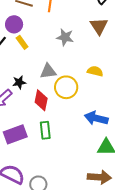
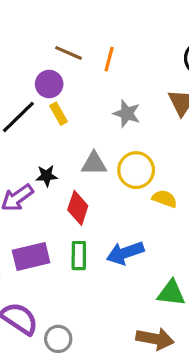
yellow semicircle: (95, 71) -> (165, 199), moved
yellow circle: (66, 87) -> (136, 170), moved
blue arrow: (96, 118) -> (125, 253), moved, turned -40

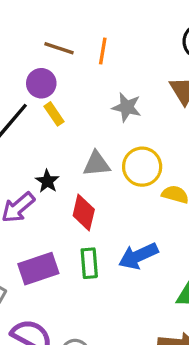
black star: (47, 176) -> (47, 181), turned -30

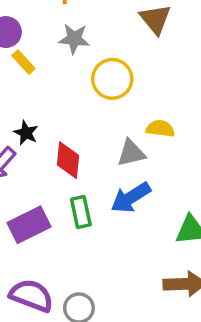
gray star: (127, 107) -> (74, 39), moved
gray triangle: (97, 164) -> (131, 153), moved
yellow circle: (142, 167) -> (112, 79), moved

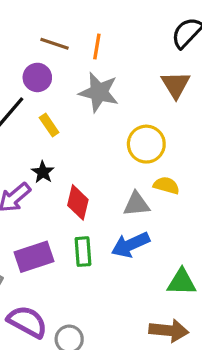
gray star: (74, 39) -> (99, 92), size x1.4
yellow rectangle: (23, 62) -> (49, 125), moved
yellow circle: (112, 79) -> (146, 144), moved

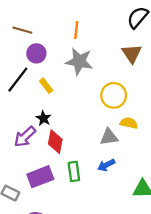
brown line: (55, 44) -> (22, 30), moved
red diamond: (78, 202) -> (55, 142), moved
blue arrow: (130, 245) -> (106, 165), size x0.7

